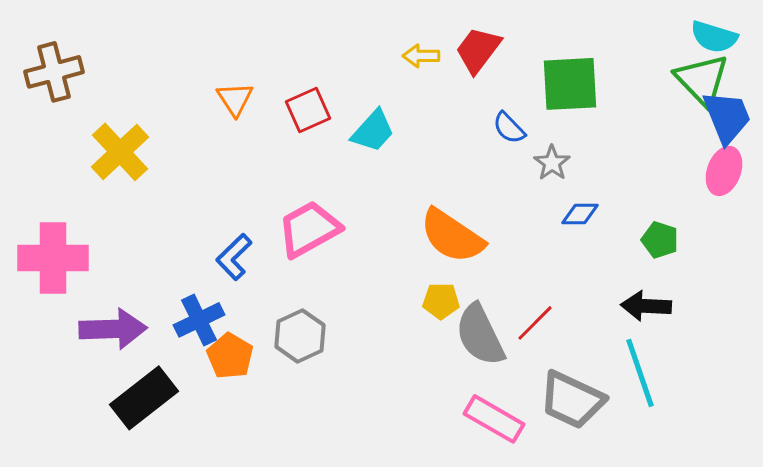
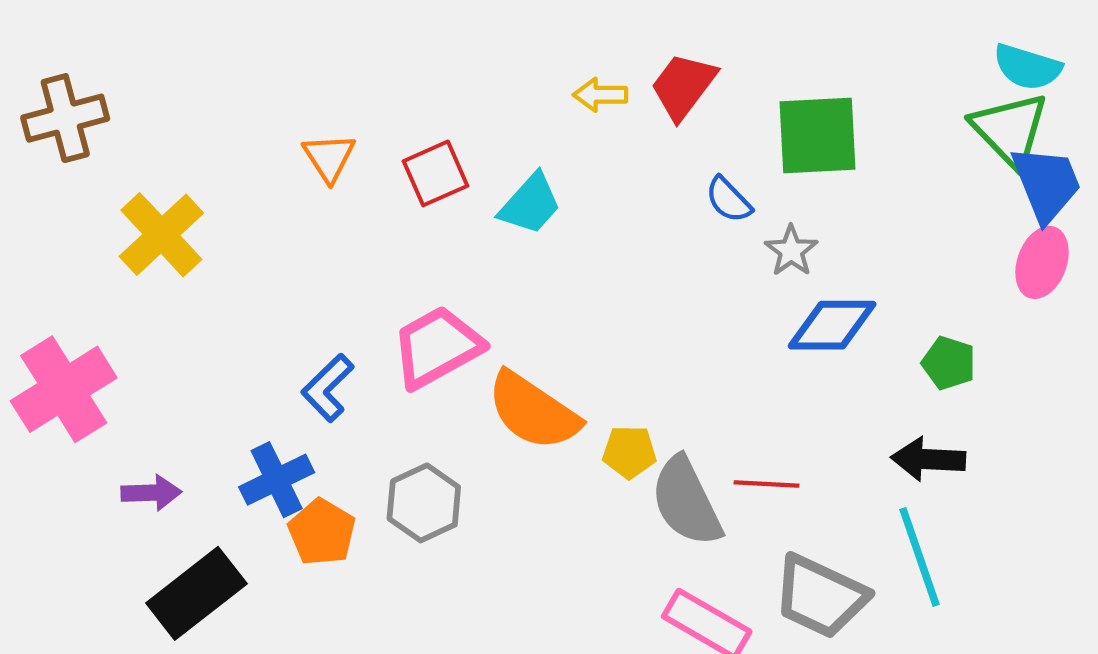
blue diamond: (580, 214) -> (832, 325), size x1.6
orange semicircle: (452, 236) -> (533, 411), moved
pink cross: (53, 258) -> (64, 389), turned -32
red line: (535, 323) -> (766, 484), turned 48
purple arrow: (113, 329) -> (151, 493), size x0.6

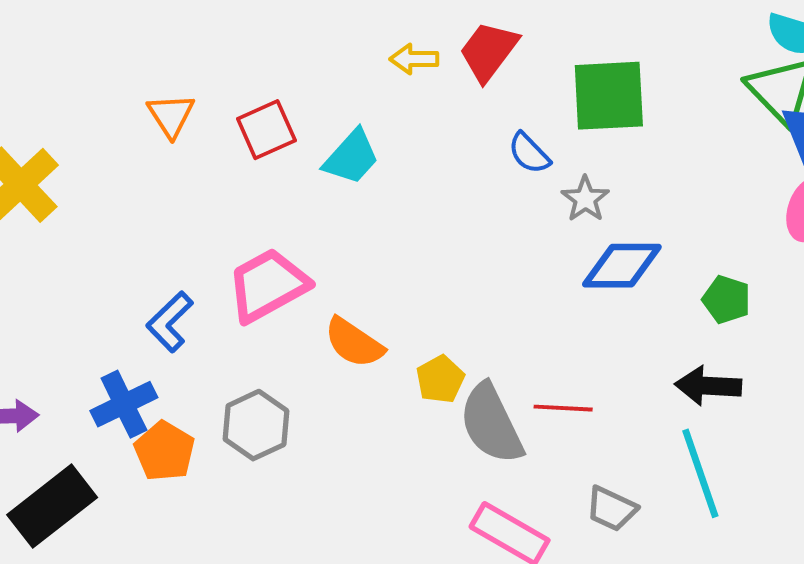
orange semicircle: (533, 411) -> (354, 343), size x0.7
yellow pentagon: (629, 452) -> (440, 379), turned -30
gray trapezoid: (820, 596) -> (611, 509), size x0.6

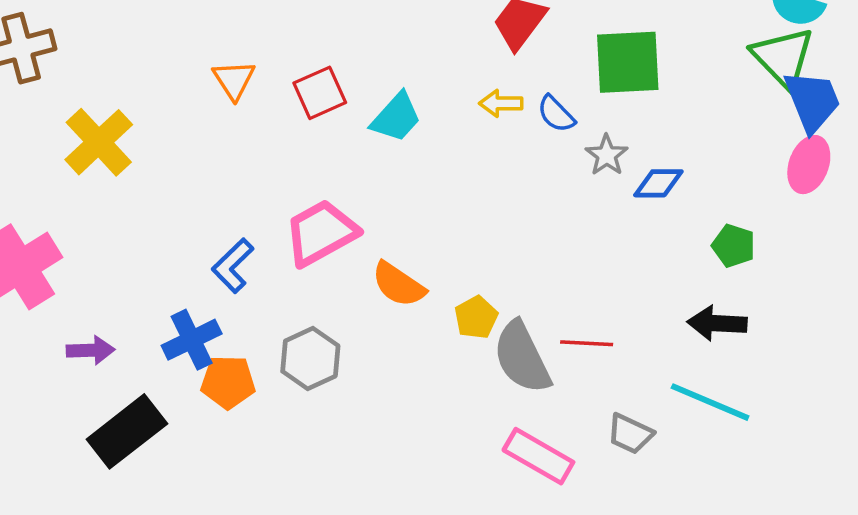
yellow arrow: (414, 59) -> (501, 103), moved
blue diamond: (622, 266) -> (658, 183), moved, size x0.7
orange pentagon: (164, 451) -> (228, 382), turned -30
cyan line: (700, 473) -> (710, 402), turned -48

